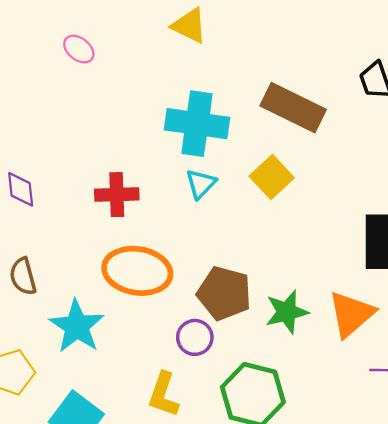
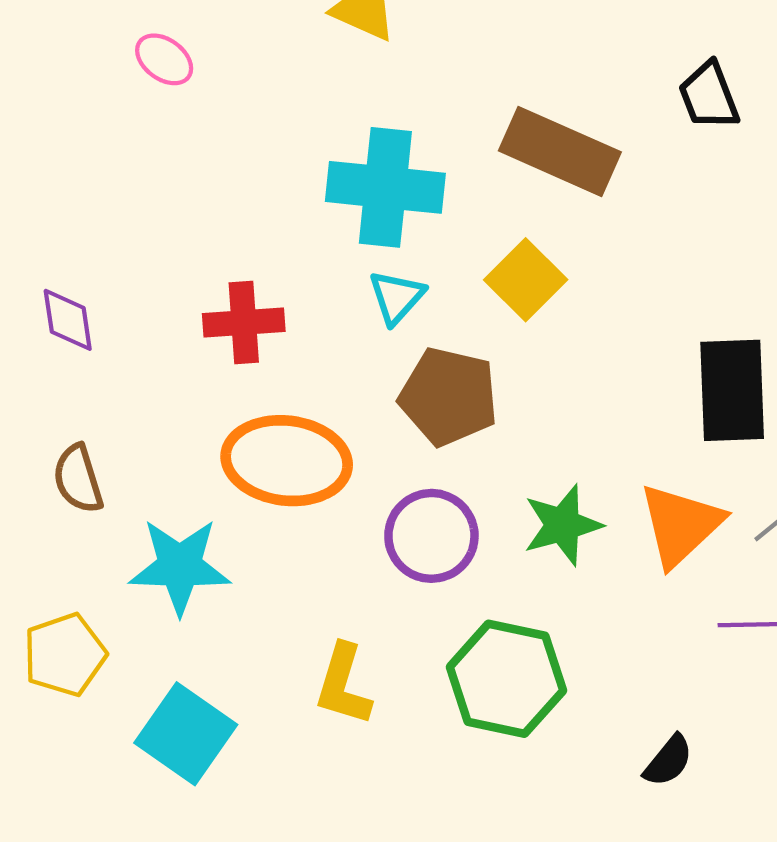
brown pentagon: (224, 293) -> (449, 397), moved
cyan star: (77, 326) -> (180, 566), turned -30
purple circle: (195, 337) -> (431, 536), moved, size x1.4

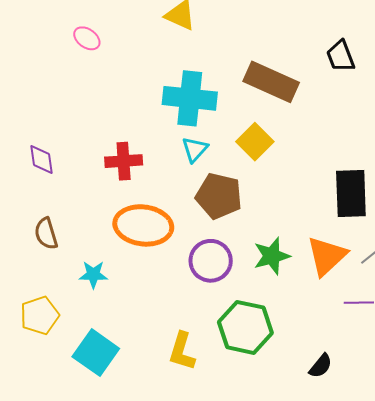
cyan star: (180, 566) -> (93, 275), size x0.6
yellow L-shape: (343, 685) -> (182, 351), moved

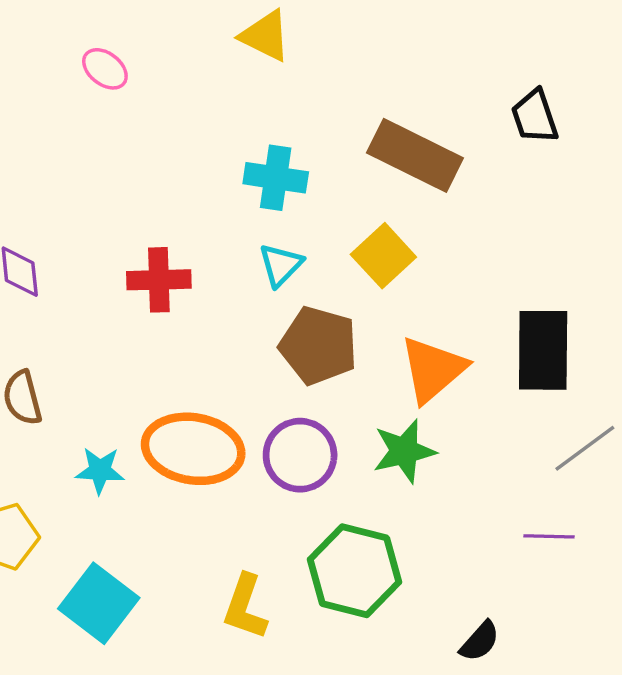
cyan cross: (190, 98) -> (276, 178), size x0.7
orange ellipse: (143, 225) -> (193, 449), moved
orange triangle: (327, 256) -> (433, 369), moved

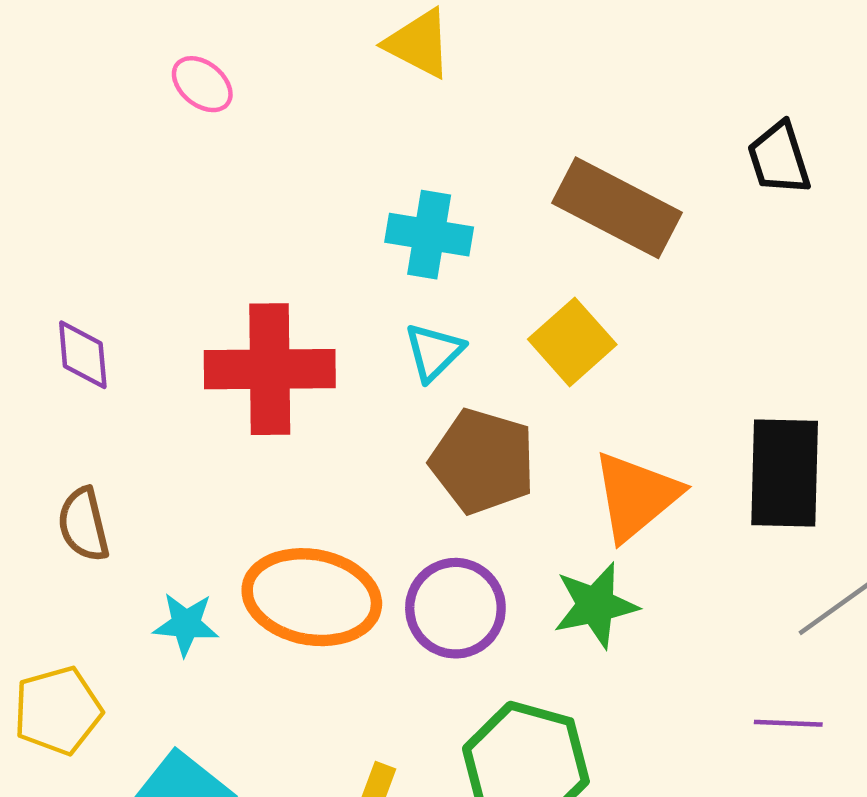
red cross: (159, 280) -> (270, 369), size x1.5

